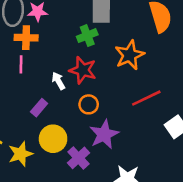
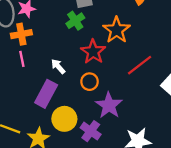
red star: (83, 70) -> (93, 52), moved, turned 30
purple rectangle: (39, 108) -> (46, 94), size x1.6

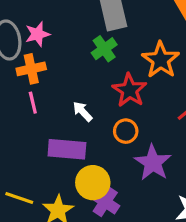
purple rectangle: (46, 94) -> (67, 149), turned 68
purple cross: (91, 131) -> (105, 202), moved

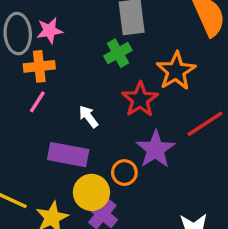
pink line: (33, 103) -> (37, 102), turned 40
orange circle: (126, 131) -> (124, 173), moved
purple star: (153, 163) -> (155, 149), moved

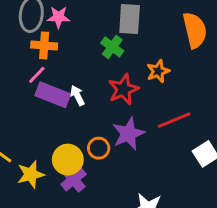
green cross: (118, 53) -> (112, 47), turned -35
orange star: (176, 71) -> (158, 71), size x0.7
purple rectangle: (68, 155) -> (53, 95), moved

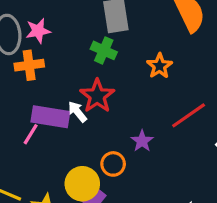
pink line: (37, 75) -> (31, 134), moved
red star: (123, 89) -> (97, 96), moved
purple star: (128, 134) -> (142, 141), size x0.6

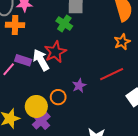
orange star: (159, 66) -> (122, 42), moved
white arrow: (77, 112) -> (41, 60), size x1.5
purple rectangle: (50, 117) -> (23, 60), size x0.7

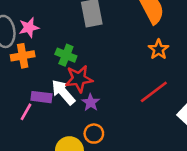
green cross: (64, 24) -> (66, 55), moved
red star: (55, 52) -> (79, 79), turned 30
purple star: (79, 86) -> (91, 102), moved

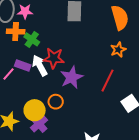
green cross: (66, 55) -> (32, 39), moved
red line: (154, 92) -> (107, 81), turned -40
purple star: (91, 102) -> (72, 77), moved, size x1.6

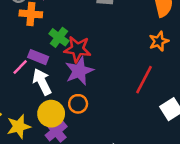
green cross: (32, 39) -> (59, 37), moved
white arrow: (40, 66) -> (42, 82), moved
purple star: (72, 77) -> (79, 71), moved

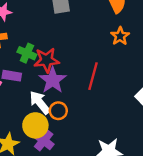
red line: (144, 80) -> (93, 76), moved
white arrow: (42, 82) -> (40, 102), moved

